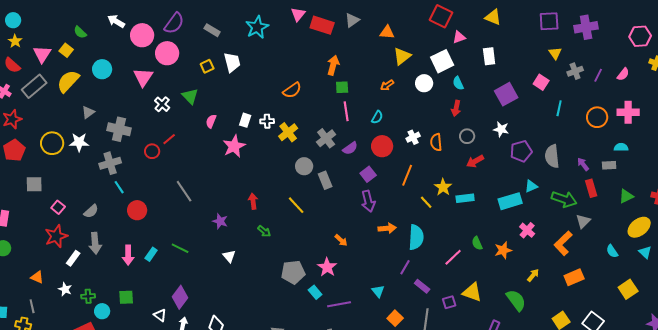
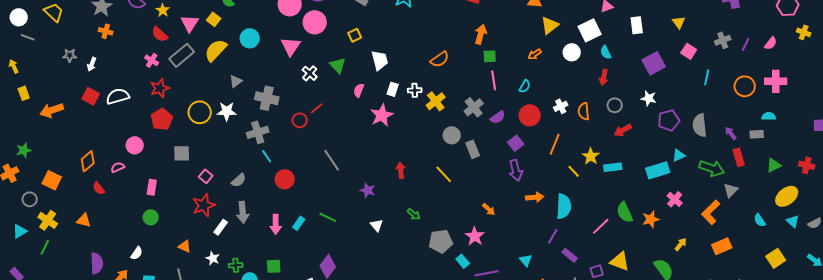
yellow triangle: (555, 53) -> (679, 22), moved
white trapezoid: (232, 62) -> (380, 60), moved
green arrow: (264, 231) -> (414, 214), moved
green semicircle: (477, 243) -> (625, 212), size x1.5

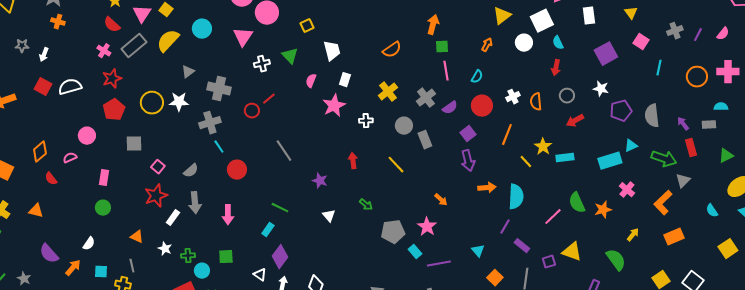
orange arrow: (535, 54) -> (487, 45), turned 152
white cross: (310, 73) -> (262, 64), turned 35
white cross: (415, 90) -> (366, 121), moved
cyan rectangle: (299, 223) -> (268, 230), moved
purple semicircle: (97, 263) -> (49, 254), turned 140

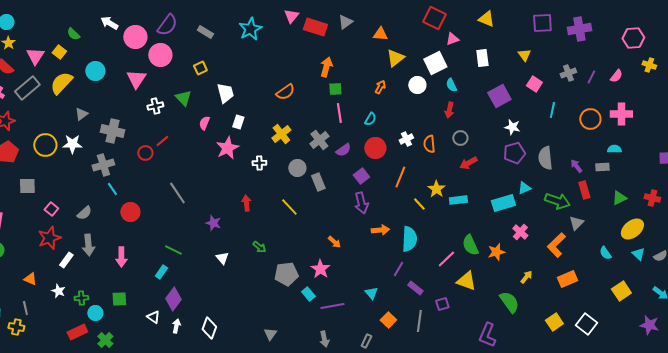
white star: (601, 89) -> (512, 127), moved
yellow triangle: (572, 252) -> (466, 281), moved

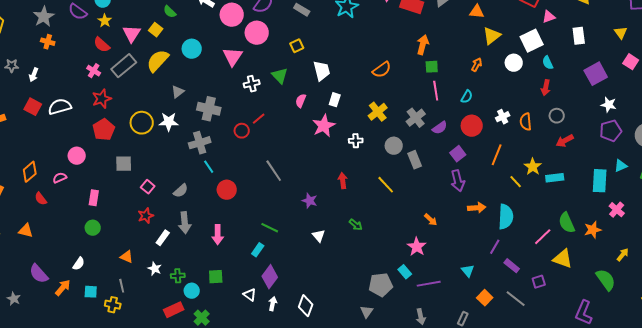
cyan rectangle: (503, 203) -> (600, 181), turned -70
red star: (49, 238) -> (146, 216), size x0.7
gray pentagon: (286, 274) -> (381, 285), moved
gray line: (419, 321) -> (516, 299), turned -60

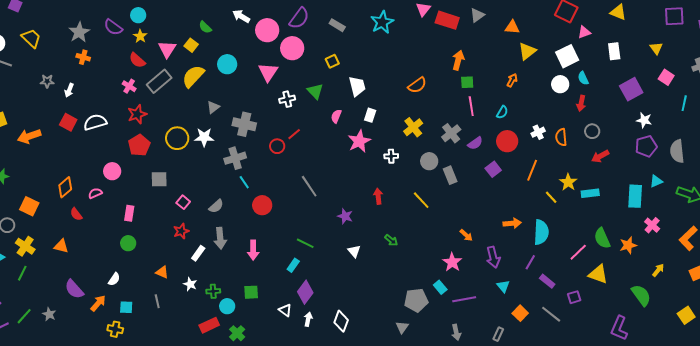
white circle: (514, 63) -> (560, 84), moved
purple arrow: (458, 181) -> (493, 257), moved
yellow cross: (113, 305) -> (115, 329), moved

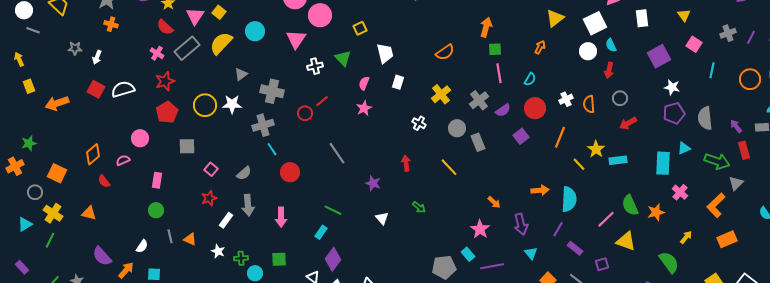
pink star: (359, 141) -> (364, 108), moved, size x0.7
white cross: (391, 156) -> (419, 123), turned 32
gray line: (157, 301) -> (170, 236), moved

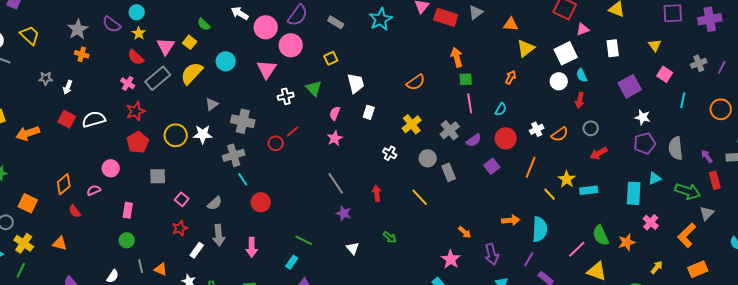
orange arrow: (486, 27) -> (457, 57), turned -30
orange semicircle: (589, 104) -> (560, 134), turned -120
gray line: (337, 153) -> (336, 183), moved

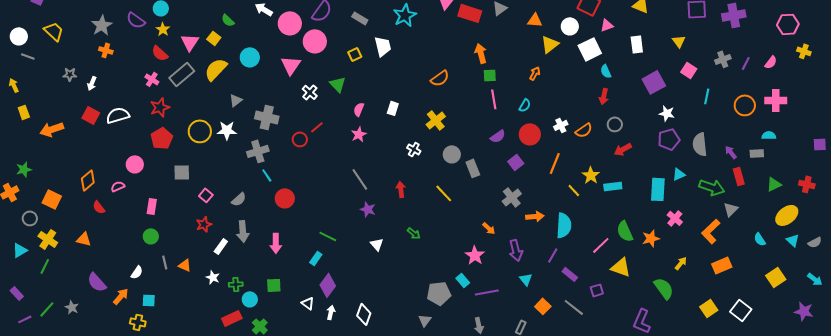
white circle: (559, 81) -> (570, 26), moved
white trapezoid: (356, 83) -> (383, 46), moved
white cross: (286, 96) -> (310, 92), turned -35
gray cross: (450, 130) -> (512, 197), moved

